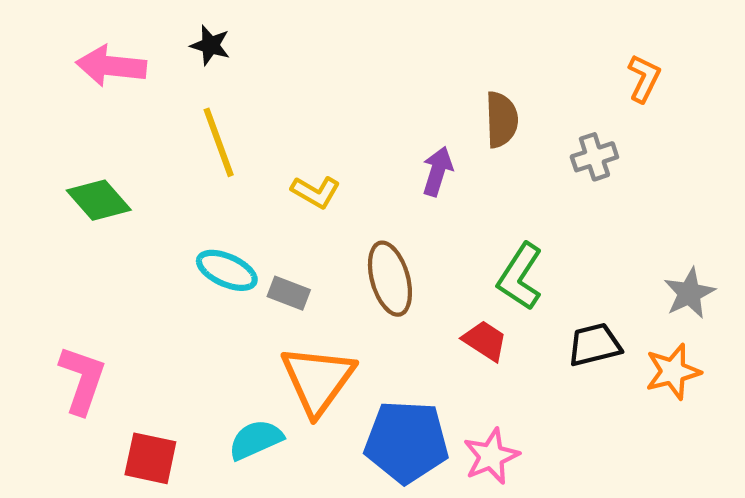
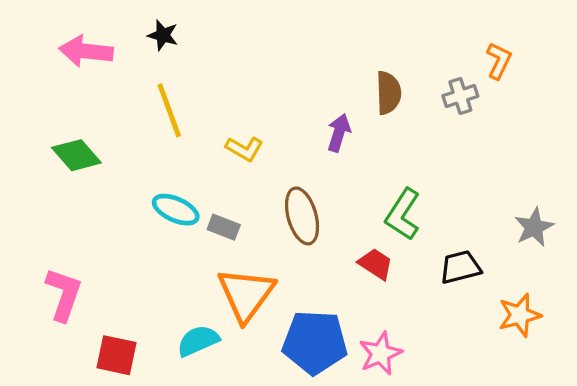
gray cross: (594, 157) -> (460, 96), moved
orange star: (673, 372) -> (520, 315), moved

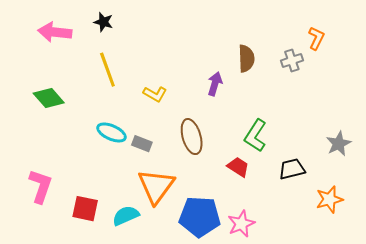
red square: (116, 355) -> (85, 209), moved

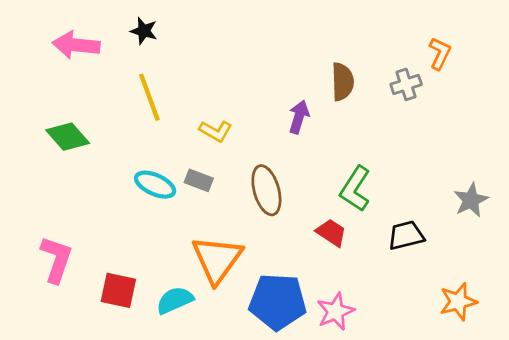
gray rectangle: (142, 144) -> (199, 180), moved
orange star: (329, 199) -> (458, 302), moved

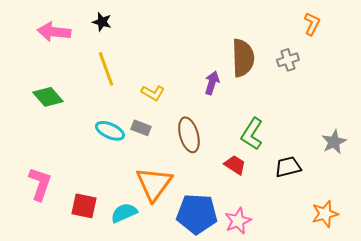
orange L-shape: (440, 53) -> (312, 24), moved
brown semicircle: (343, 82) -> (243, 58), size x1.4

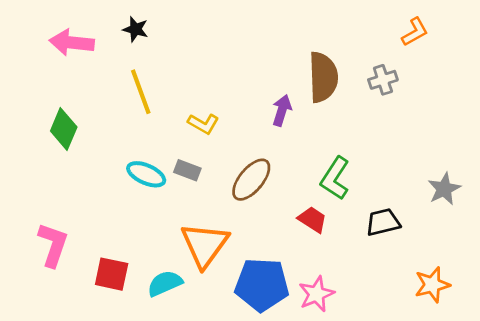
orange L-shape: (312, 24) -> (415, 32), turned 35
green diamond: (48, 97) -> (64, 129), turned 64
brown ellipse: (189, 135) -> (251, 180), turned 56

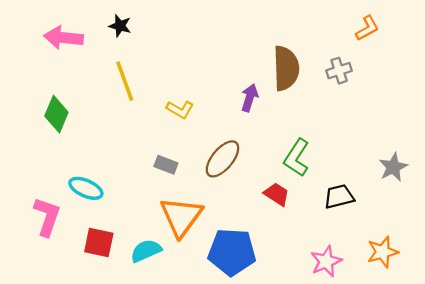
gray rectangle: (187, 170) -> (166, 165), moved
cyan ellipse: (146, 174) -> (86, 188), moved
pink star: (316, 294) -> (326, 261), moved

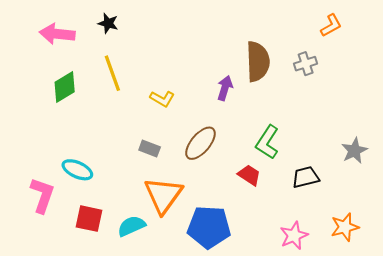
green diamond: (56, 114) -> (65, 87), moved, turned 36

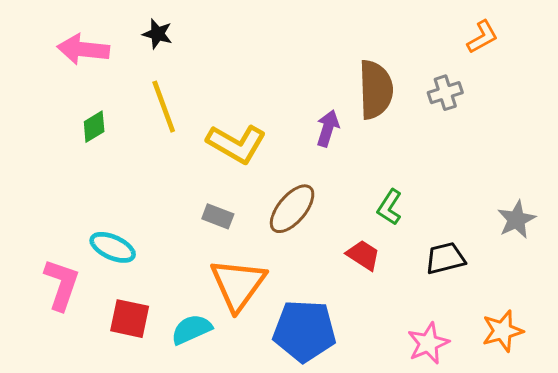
green diamond: (65, 87) -> (94, 127), size x0.7
yellow L-shape: (162, 99) -> (236, 144), size x1.6
green L-shape: (267, 142) -> (390, 207), size x0.7

